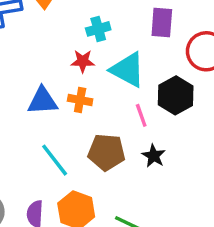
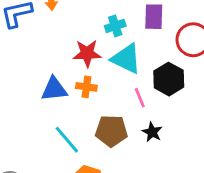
cyan cross: (98, 29) -> (115, 26), moved
red star: (83, 61) -> (87, 53), size x1.4

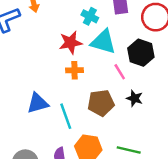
cyan cross: (115, 26) -> (90, 16), turned -35
blue triangle: (54, 89) -> (38, 103), moved
cyan line: (67, 140) -> (66, 116), turned 30

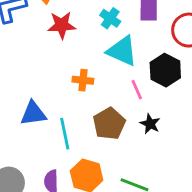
red star: (71, 43) -> (62, 25), moved
brown pentagon: (101, 103) -> (109, 124), turned -30

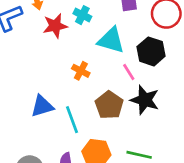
cyan cross: (110, 18) -> (82, 15), moved
orange cross: (83, 80) -> (81, 71), turned 30
black star: (150, 124) -> (145, 100), size x1.6

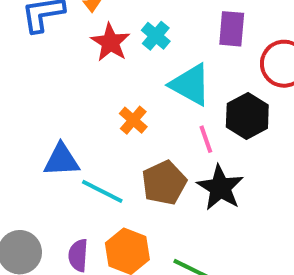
red star: (55, 26) -> (110, 42), turned 30
cyan line: (72, 120) -> (102, 191), turned -56

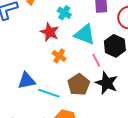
red star: (110, 42) -> (50, 32), moved

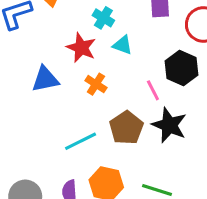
cyan triangle: (85, 34) -> (123, 45), moved, size x0.6
blue triangle: (27, 81) -> (45, 79), moved
cyan line: (49, 93) -> (81, 141), turned -45

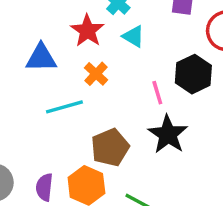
brown pentagon: (126, 128) -> (110, 147), moved
cyan line: (81, 141) -> (64, 107), moved

